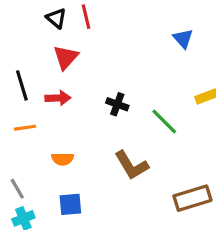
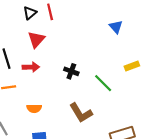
black triangle: (56, 18) -> (30, 13), turned 40

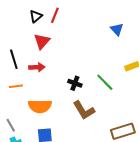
red line: (50, 12) -> (55, 15), turned 35
black cross: (71, 71) -> (75, 83), moved
orange semicircle: (34, 108) -> (40, 106), size x1.6

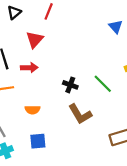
black triangle: (36, 16) -> (14, 12), moved
orange semicircle: (40, 106) -> (32, 110), size x0.6

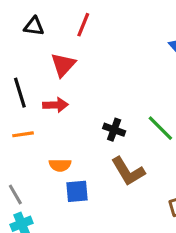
black triangle: (14, 12) -> (34, 26), turned 48
blue square: (38, 141) -> (77, 191), moved

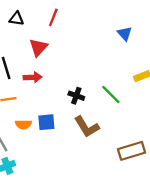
orange semicircle: (60, 165) -> (23, 124), moved
blue square: (77, 191) -> (46, 122), moved

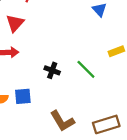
brown L-shape: (87, 127) -> (62, 121), moved

